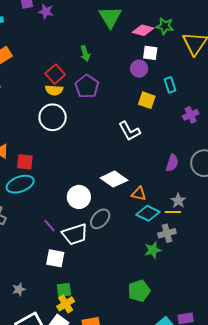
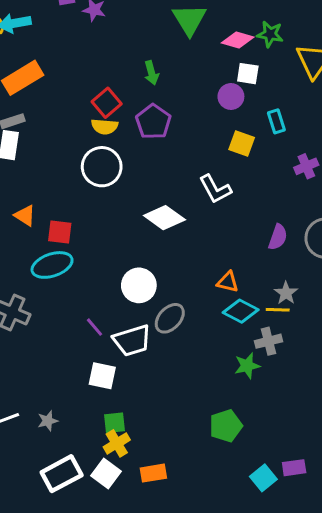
white diamond: (114, 179) -> (164, 218), moved

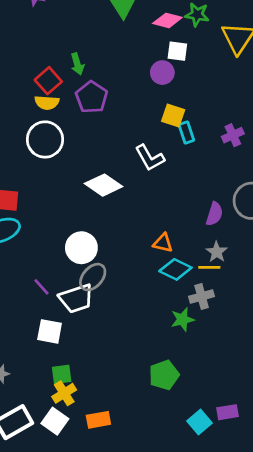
green arrow: (151, 73) -> (77, 64), moved
cyan rectangle: (276, 121) -> (186, 132), moved
purple semicircle: (278, 237) -> (214, 214), moved
gray ellipse: (170, 318) -> (93, 277), moved

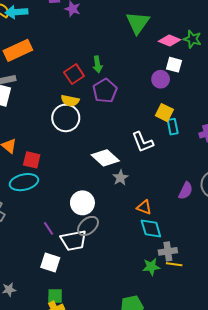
yellow semicircle: (47, 103) -> (70, 101), moved
gray star: (217, 252) -> (120, 178), moved
yellow line: (209, 267) -> (174, 264), moved
cyan diamond: (175, 269) -> (151, 228), turned 40

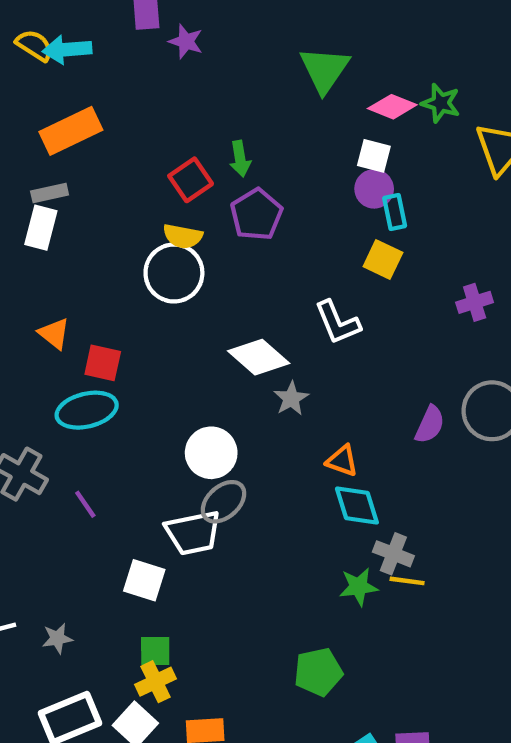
white square: (174, 65) -> (374, 156), moved
cyan rectangle: (173, 127) -> (395, 212), moved
purple line: (49, 228) -> (85, 504), moved
gray cross: (168, 251) -> (393, 554), turned 30

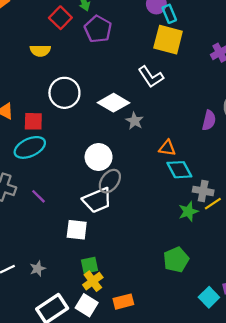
yellow semicircle: (183, 236) -> (40, 51), moved
yellow square: (383, 259) -> (168, 40), size x1.5
white circle: (174, 273) -> (64, 93), moved
yellow line: (407, 581) -> (213, 204), turned -30

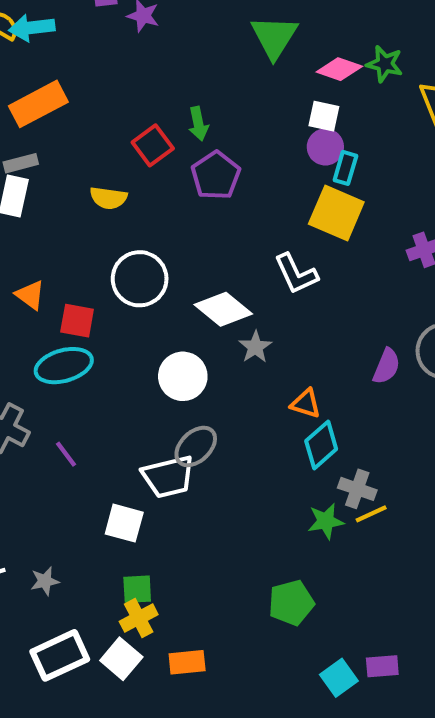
cyan rectangle: (169, 14) -> (345, 168), turned 30
white circle: (99, 157) -> (183, 376), moved
cyan diamond: (179, 170) -> (321, 445), turned 68

